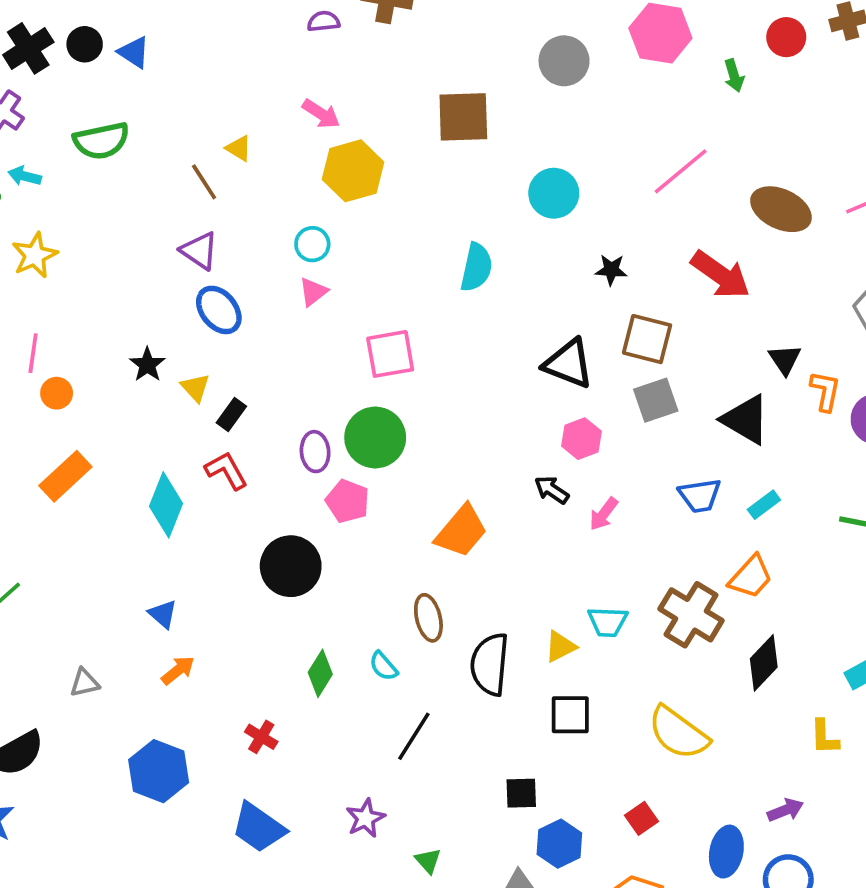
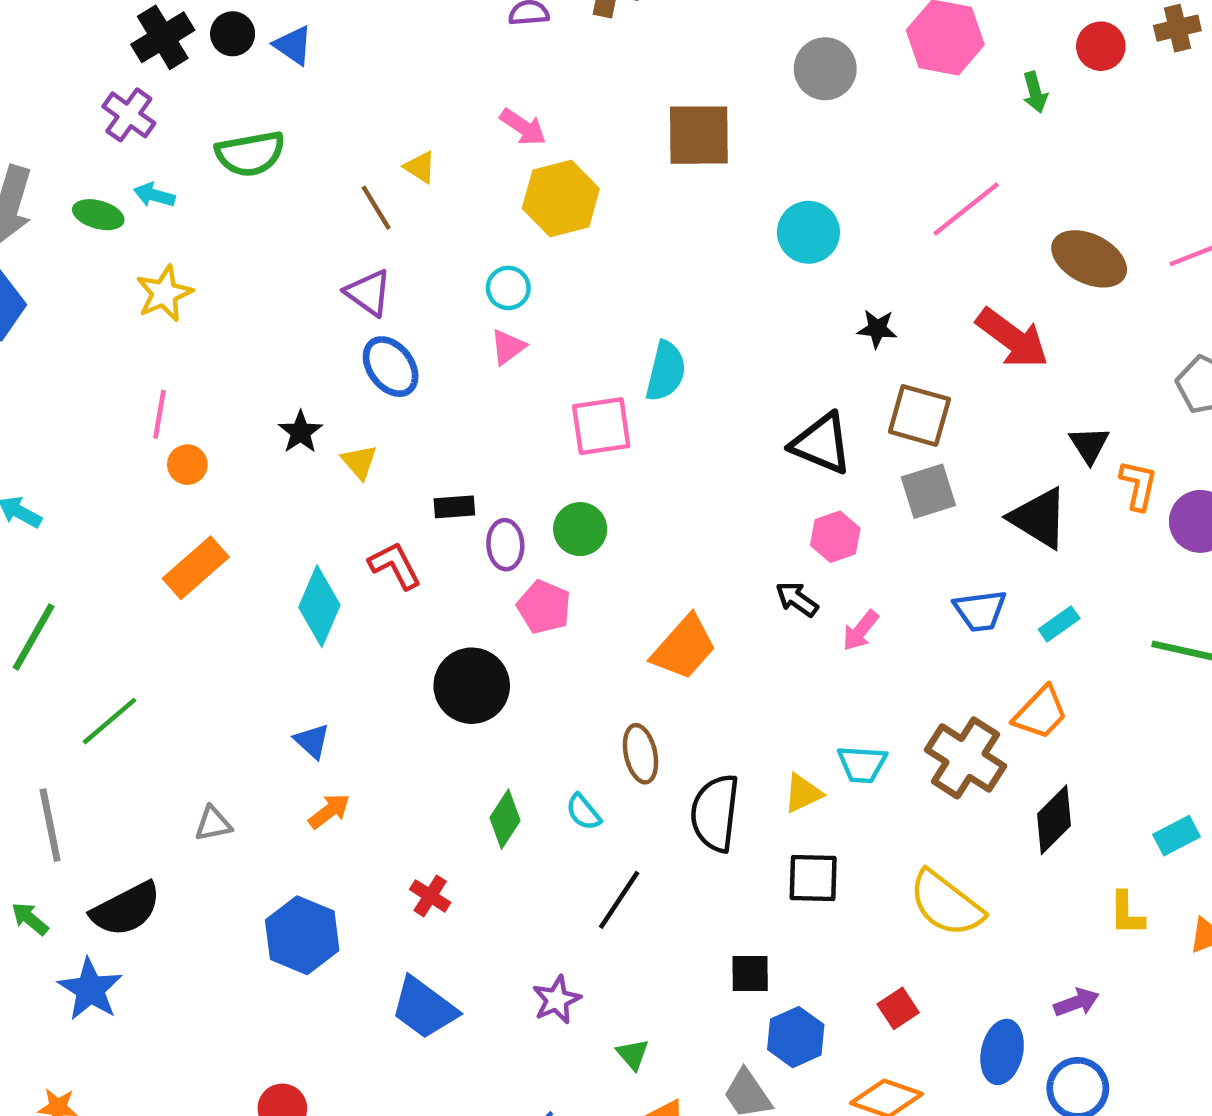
cyan semicircle: (476, 267) -> (666, 371), moved
black rectangle: (231, 415) -> (454, 507), moved, turned 48
green circle: (375, 438) -> (580, 529), size x0.7

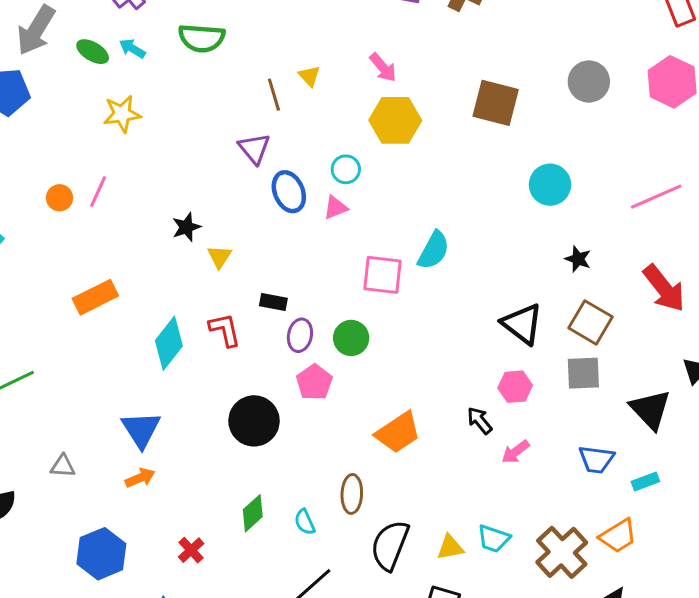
blue ellipse: (391, 367) -> (289, 192), moved
orange circle: (187, 465) -> (60, 198), moved
blue triangle: (312, 741) -> (141, 429), size x1.6

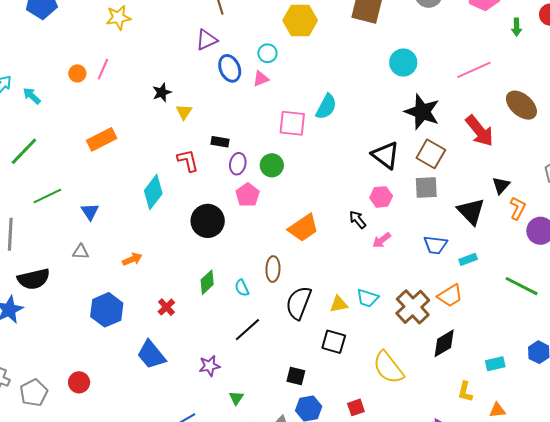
purple triangle: (254, 148) -> (207, 40), turned 45
black star: (578, 259) -> (422, 112), size x2.0
cyan diamond: (169, 343) -> (153, 192), moved
blue triangle: (141, 429) -> (90, 212), moved, size x0.7

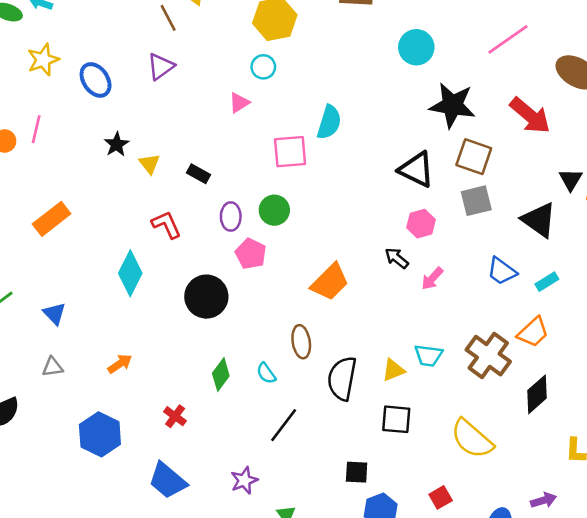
cyan circle: (267, 53) -> (263, 67), moved
blue ellipse: (230, 68) -> (96, 80), moved
black rectangle: (220, 142) -> (198, 174), moved, turned 30
blue trapezoid: (435, 245) -> (502, 271), turned 40

